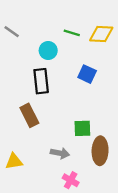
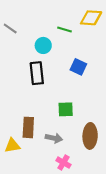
yellow diamond: (101, 34) -> (91, 18), moved
brown rectangle: (29, 115) -> (28, 127), moved, turned 30
green square: (82, 128) -> (66, 109), moved

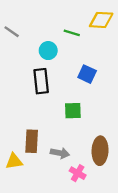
green square: (66, 109) -> (73, 111), moved
pink cross: (63, 163) -> (78, 173), moved

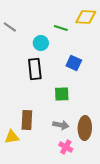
gray arrow: (60, 153) -> (61, 125), moved

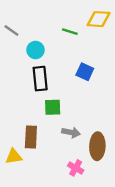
cyan circle: (41, 43) -> (36, 50), moved
green square: (62, 94) -> (53, 107), moved
gray arrow: (61, 125) -> (71, 132), moved

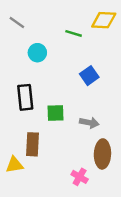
gray line: (11, 30) -> (17, 23), moved
blue square: (85, 72) -> (89, 76), turned 30
black rectangle: (40, 79) -> (25, 97), moved
gray arrow: (71, 132) -> (89, 123), moved

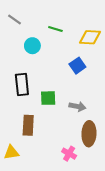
yellow diamond: (104, 20) -> (90, 37), moved
green line: (74, 33) -> (55, 29), moved
yellow triangle: (14, 165) -> (11, 153), moved

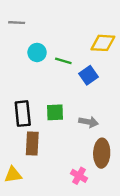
gray line: (15, 20) -> (17, 23), turned -32
green line: (55, 29) -> (63, 61), moved
black rectangle: (22, 84) -> (23, 114), moved

